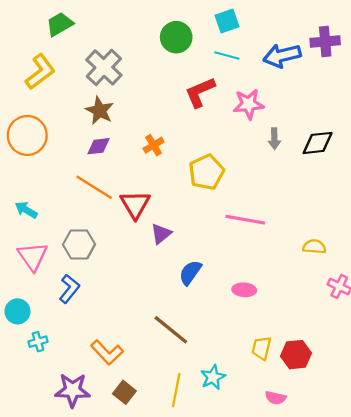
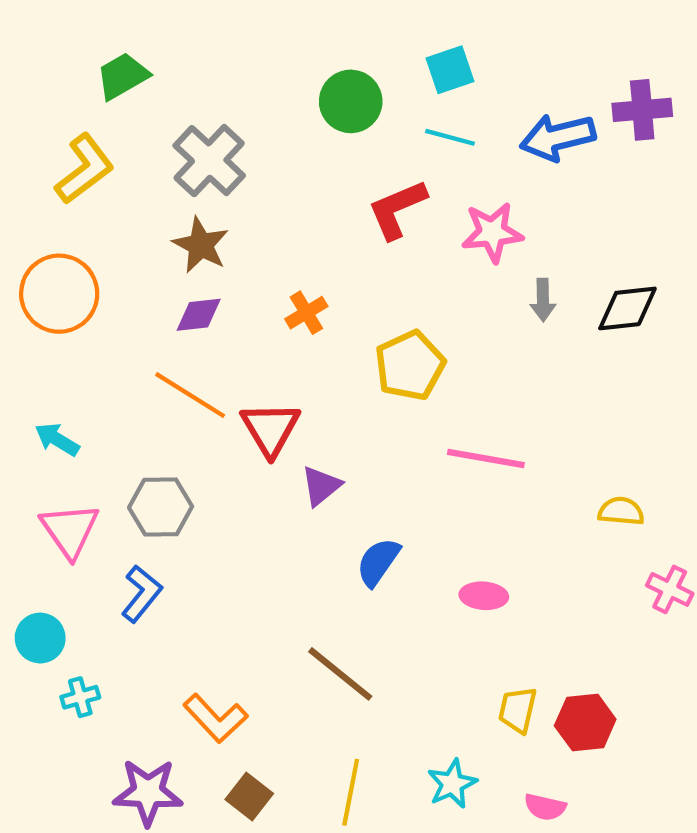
cyan star: (213, 377) -> (452, 784), moved

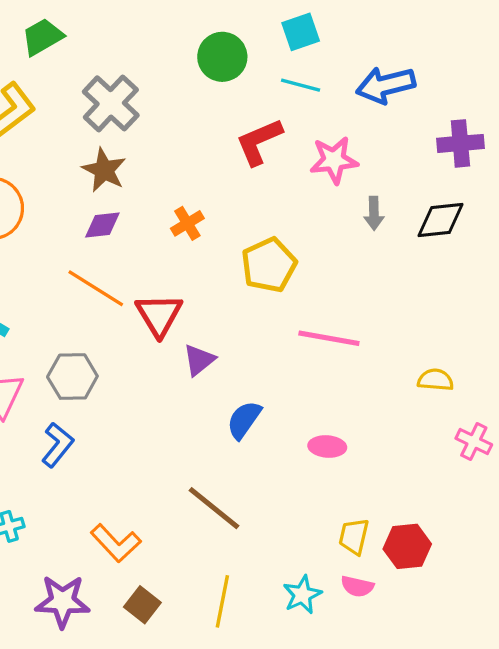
purple cross: (642, 110) -> (460, 143), moved
pink semicircle: (545, 807) -> (357, 586), moved

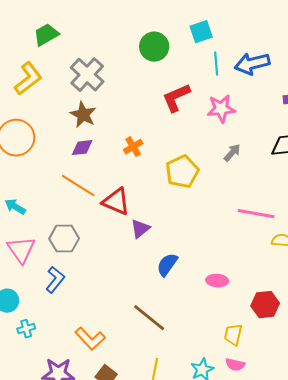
cyan line: (301, 85) -> (216, 64), moved, turned 70
gray arrow: (374, 213) -> (232, 153), moved, turned -138
red triangle: (159, 315) -> (116, 202), turned -36
pink line: (329, 338) -> (256, 214), moved
red hexagon: (407, 546) -> (265, 305), moved

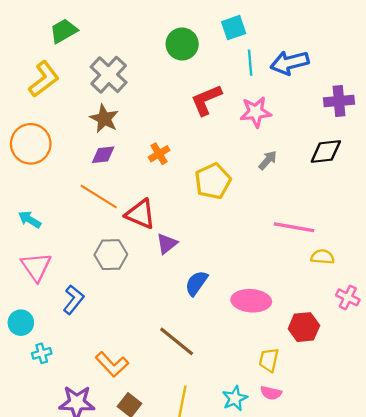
gray hexagon: (64, 239) -> (111, 255), moved
pink ellipse: (217, 281) -> (251, 301), size x1.6

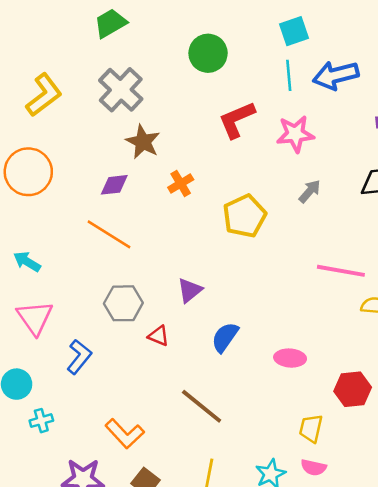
cyan square: (234, 28) -> (294, 31), moved
green trapezoid: (64, 31) -> (110, 23), moved
brown star: (104, 119) -> (143, 142), moved
red triangle: (140, 214) -> (159, 336), moved, size x0.6
pink ellipse: (251, 301) -> (290, 358), size x0.7

